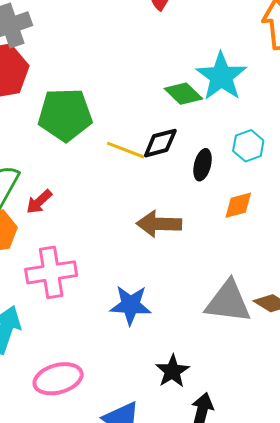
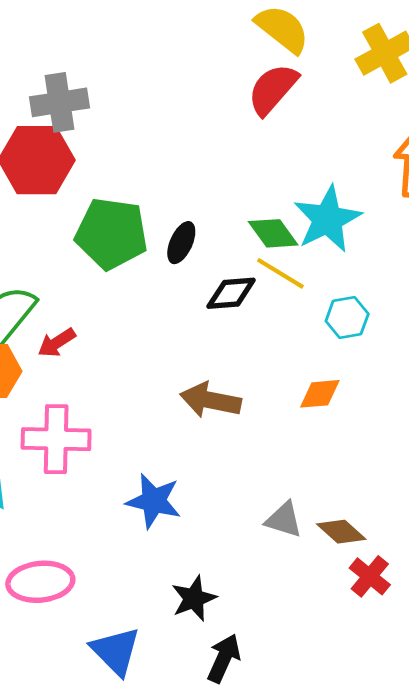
yellow line: (126, 150) -> (280, 273), moved
black ellipse: (203, 165) -> (181, 243), moved
gray triangle: (228, 302) -> (284, 520), size x0.6

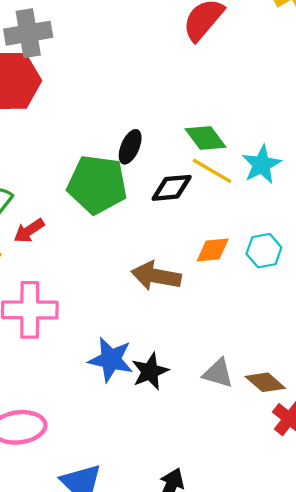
cyan star: (328, 219) -> (262, 164), moved, size x0.7
green pentagon: (111, 234) -> (97, 184), moved
cyan hexagon: (347, 317) -> (264, 251), moved
orange diamond: (320, 394) -> (213, 250), moved
black star: (194, 598) -> (150, 371), moved

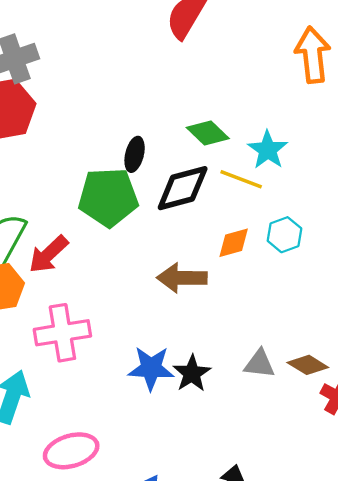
yellow line: (212, 171) -> (241, 179), moved
black diamond: (172, 188) -> (183, 188), size x1.4
red arrow: (29, 231) -> (48, 254), size x1.4

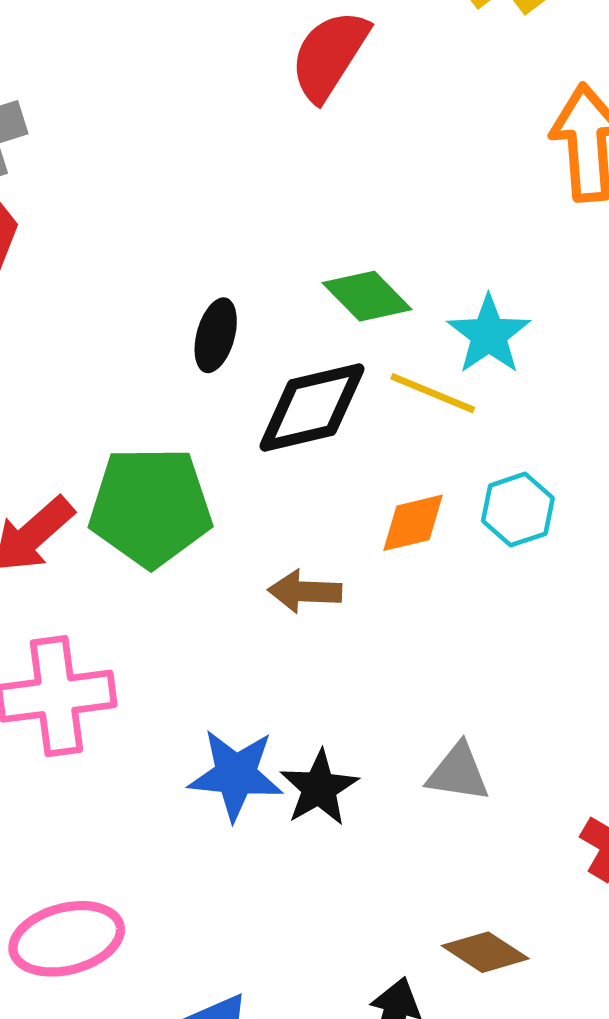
green pentagon: (108, 197) -> (150, 507), moved
brown arrow: (182, 278) -> (305, 591), size x0.7
brown diamond: (308, 365) -> (485, 952), moved

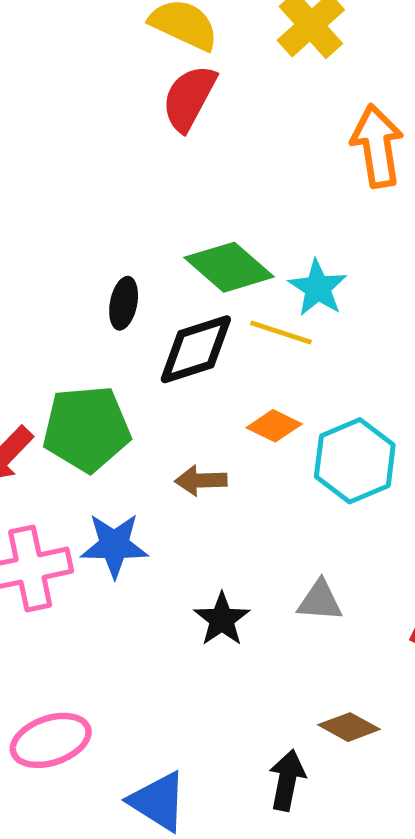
green diamond: (367, 296) -> (229, 267), size x1.4
cyan hexagon: (518, 510) -> (355, 461), moved, size x1.6
orange diamond: (413, 523) -> (274, 426), turned 44
blue star: (236, 775) -> (114, 545), moved

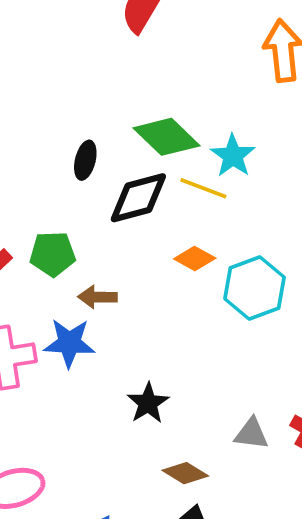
green pentagon: (87, 429) -> (53, 254), size x0.7
brown arrow: (201, 480) -> (98, 297), moved
gray triangle: (320, 601) -> (251, 434), moved
brown diamond: (349, 727) -> (185, 473), moved

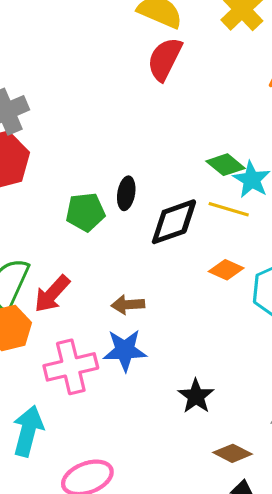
green diamond: (166, 137) -> (225, 165), moved, size x0.7
green pentagon: (53, 254) -> (85, 212), moved
brown arrow: (98, 297) -> (128, 305), moved

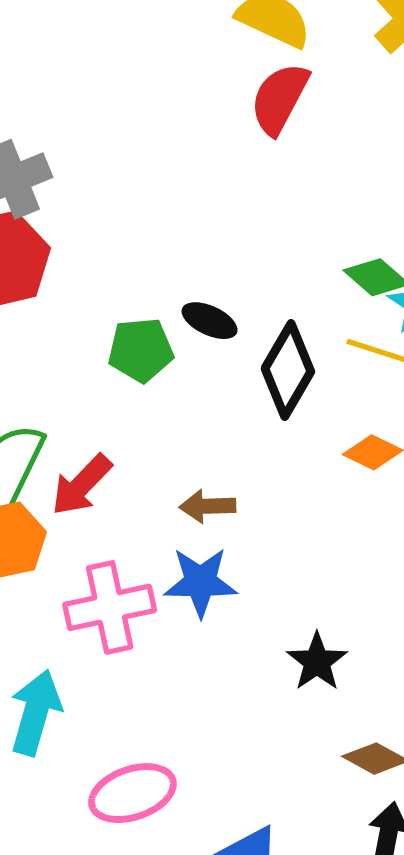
black ellipse: (126, 193) -> (210, 321), turned -76
black diamond: (174, 222) -> (288, 370), turned -42

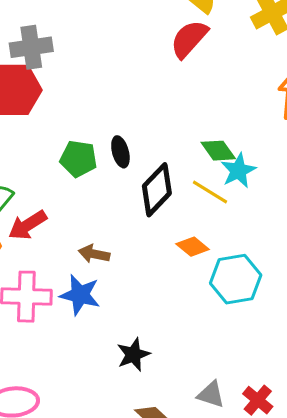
black ellipse: (210, 321) -> (120, 152), turned 36

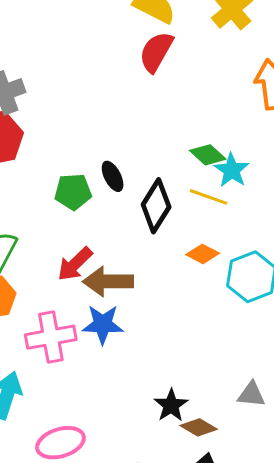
red arrow: (28, 225) -> (75, 264), moved
brown arrow: (94, 254) -> (108, 281), size x1.6
black star: (133, 355) -> (171, 405), moved

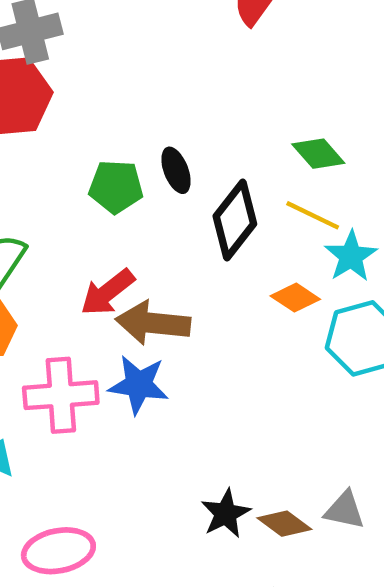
cyan star: (232, 170) -> (351, 256), moved
brown diamond: (199, 427) -> (284, 524), moved

